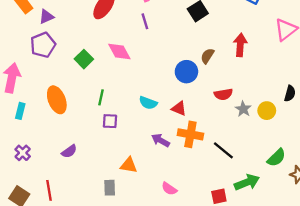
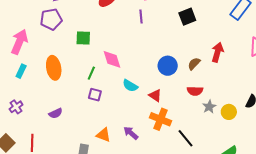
pink diamond: (119, 51) -> (112, 59), moved
brown semicircle: (207, 56) -> (194, 64), moved
green square: (84, 59) -> (83, 38), turned 35
purple arrow: (161, 140) -> (131, 133), moved

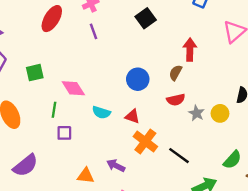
brown semicircle: (194, 64) -> (176, 73), moved
purple semicircle: (56, 113) -> (25, 165), size x1.6
orange cross: (161, 119) -> (145, 141), turned 30

